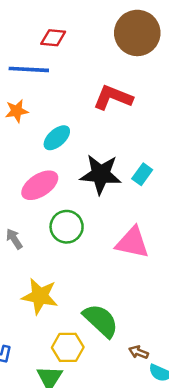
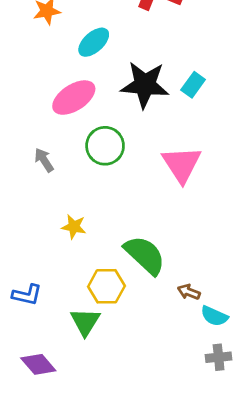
pink triangle: (132, 243) -> (182, 164), turned 45
yellow star: (40, 296) -> (74, 227), size x0.6

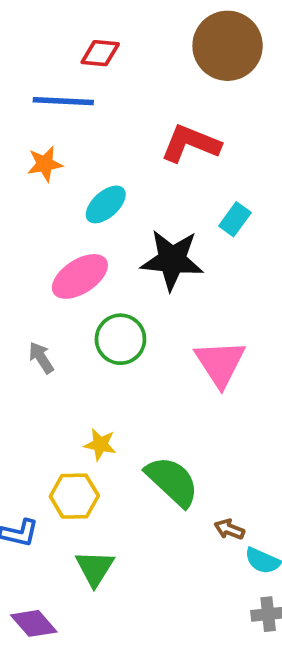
cyan rectangle: (193, 85) -> (235, 219), moved
yellow star: (74, 227) -> (100, 444), moved
yellow hexagon: (106, 286) -> (74, 496), moved

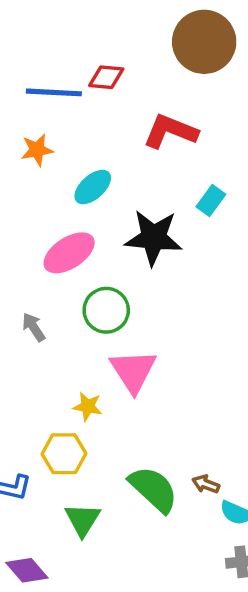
red diamond: (100, 53) -> (106, 77), moved
pink triangle: (220, 363) -> (133, 371), moved
green semicircle: (172, 481) -> (153, 489), moved

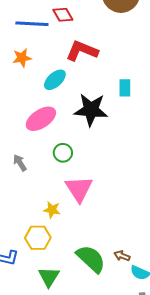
red diamond: (106, 77) -> (63, 15), turned 55
red L-shape: (170, 131) -> (82, 51), moved
cyan rectangle: (211, 201) -> (125, 88), turned -36
green circle: (106, 310) -> (63, 153), size x0.7

